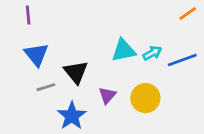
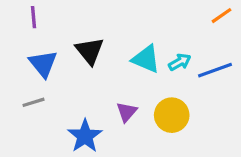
cyan triangle: (124, 50) -> (146, 59), turned 35
black triangle: (76, 72) -> (90, 51), moved
gray line: (46, 87) -> (33, 102), moved

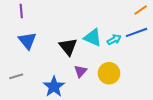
black triangle: (90, 51) -> (68, 47), moved
blue line: (215, 70) -> (137, 32), moved
gray line: (33, 102) -> (16, 76), moved

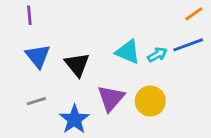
black triangle: (68, 47) -> (77, 65), moved
purple triangle: (80, 71) -> (111, 98), size x1.5
gray line: (16, 76) -> (36, 101), moved

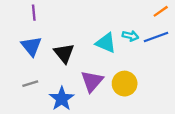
purple line: (29, 15) -> (34, 13), moved
cyan arrow: (157, 55) -> (130, 36), moved, turned 42

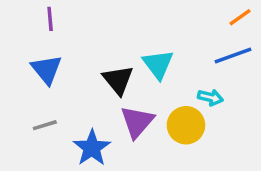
cyan arrow: (130, 36) -> (210, 97), moved
cyan triangle: (106, 43) -> (158, 64), turned 30
black triangle: (64, 53) -> (118, 80), moved

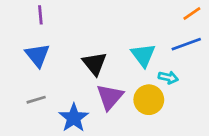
cyan triangle: (158, 64) -> (143, 55), moved

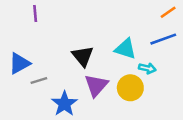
blue triangle: (38, 55) -> (19, 63), moved, turned 40
cyan triangle: (143, 55) -> (125, 49), turned -35
gray line: (36, 100) -> (39, 80), moved

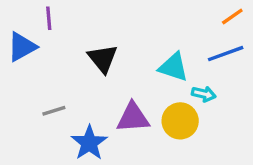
black triangle: (83, 56) -> (103, 59), moved
blue triangle: (19, 63) -> (22, 47), moved
purple triangle: (96, 85) -> (133, 118), turned 45

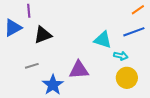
black triangle: (103, 59) -> (43, 35), moved, turned 48
yellow circle: (180, 121) -> (127, 78), moved

